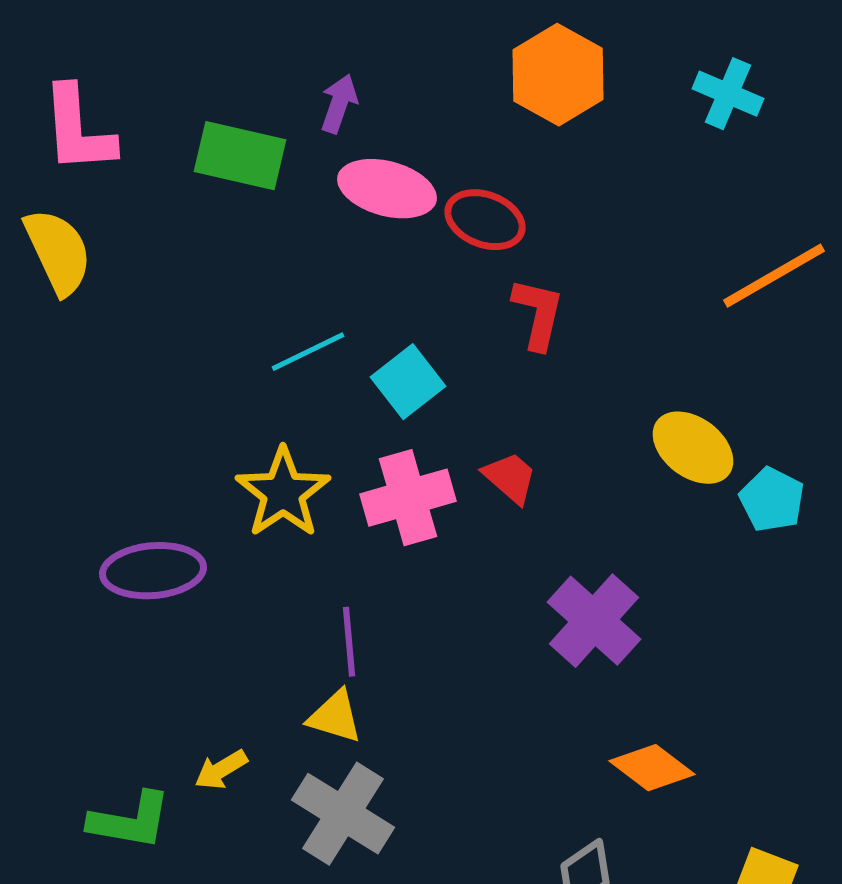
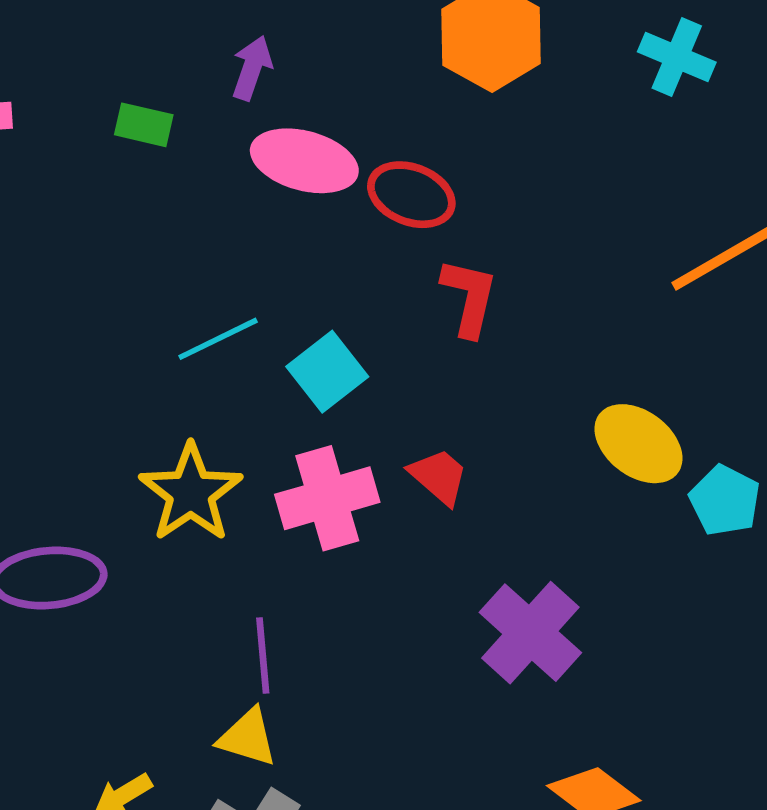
green rectangle: (240, 156) -> (144, 125), size x0.6

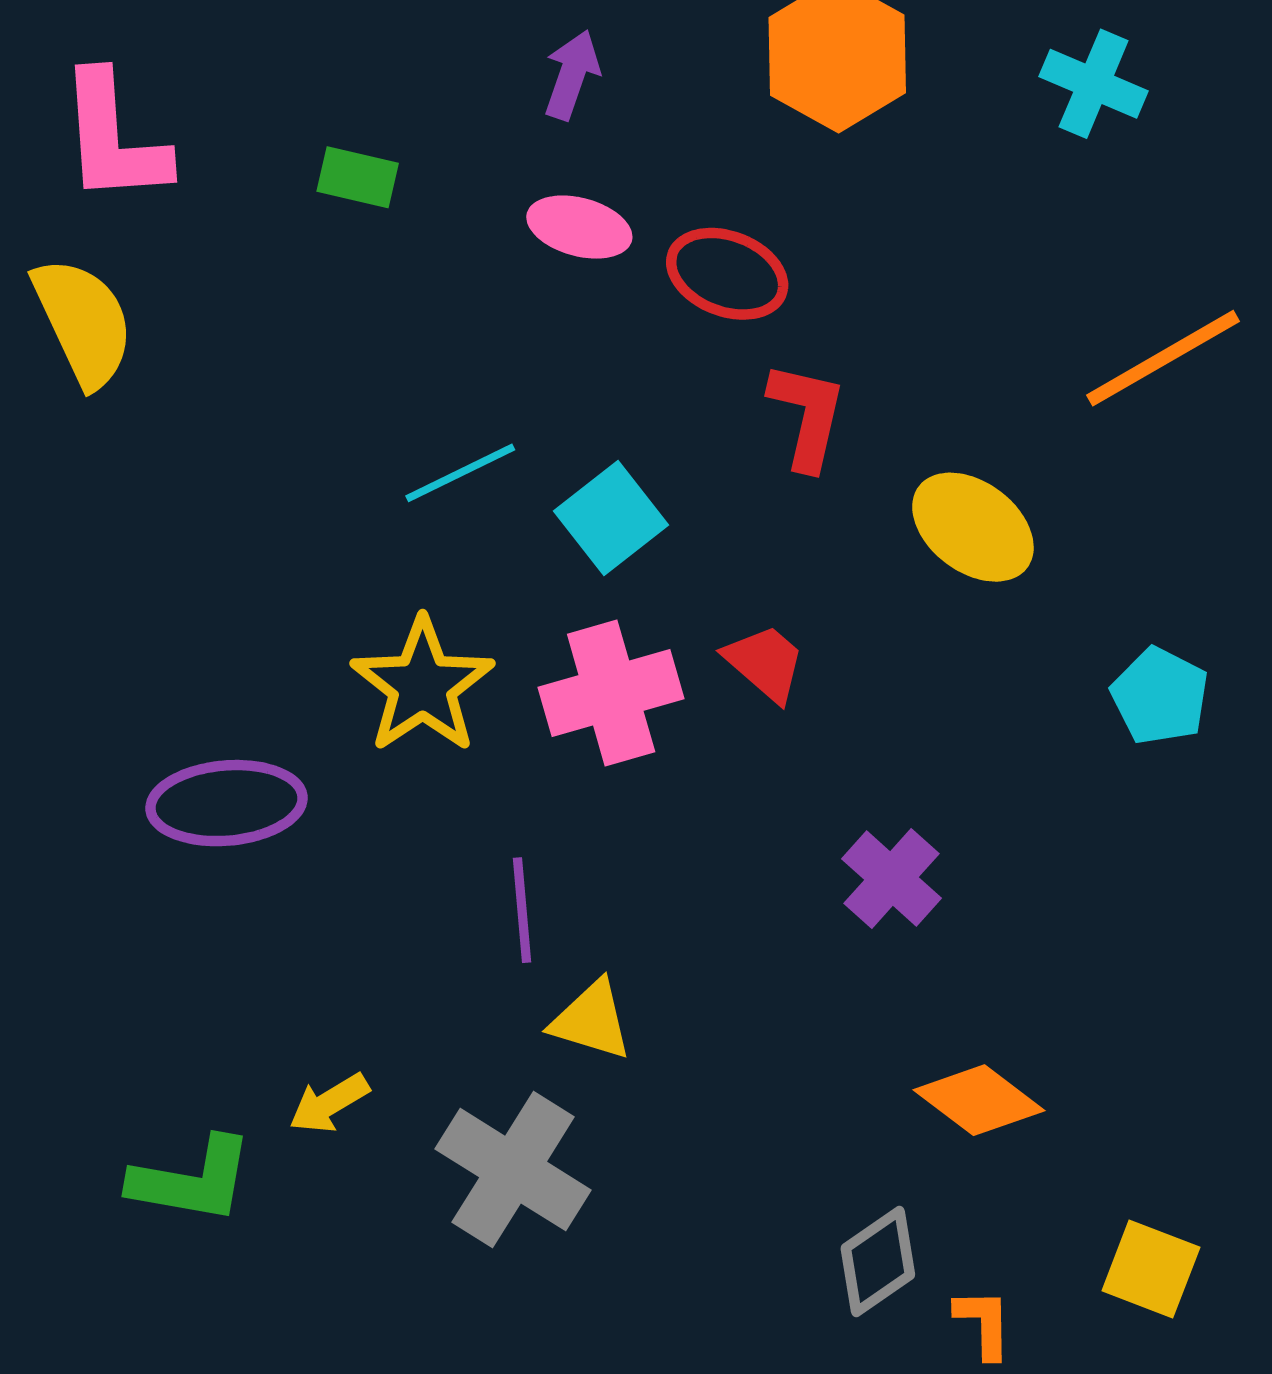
purple arrow: (252, 68) -> (572, 75), moved
pink ellipse: (304, 161) -> (579, 227), size x0.7
yellow ellipse: (638, 444) -> (973, 527), moved
purple cross: (530, 633) -> (892, 878), size x0.7
yellow triangle: (248, 737) -> (591, 1020), moved

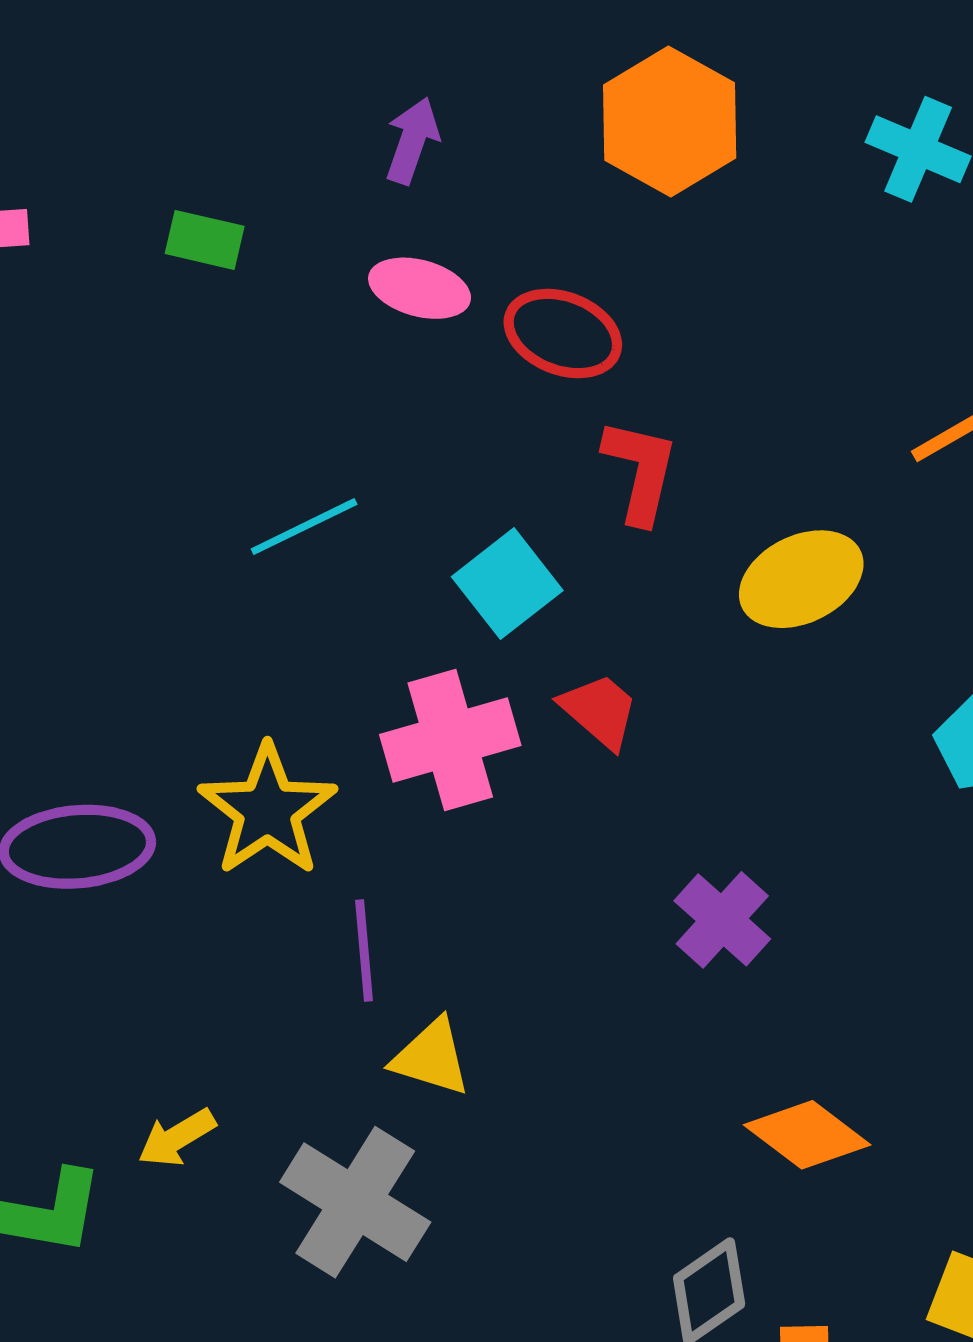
cyan square: (611, 518) -> (507, 584), moved
yellow ellipse: (973, 527) -> (801, 579), turned -63
yellow star: (423, 685) -> (267, 810), moved

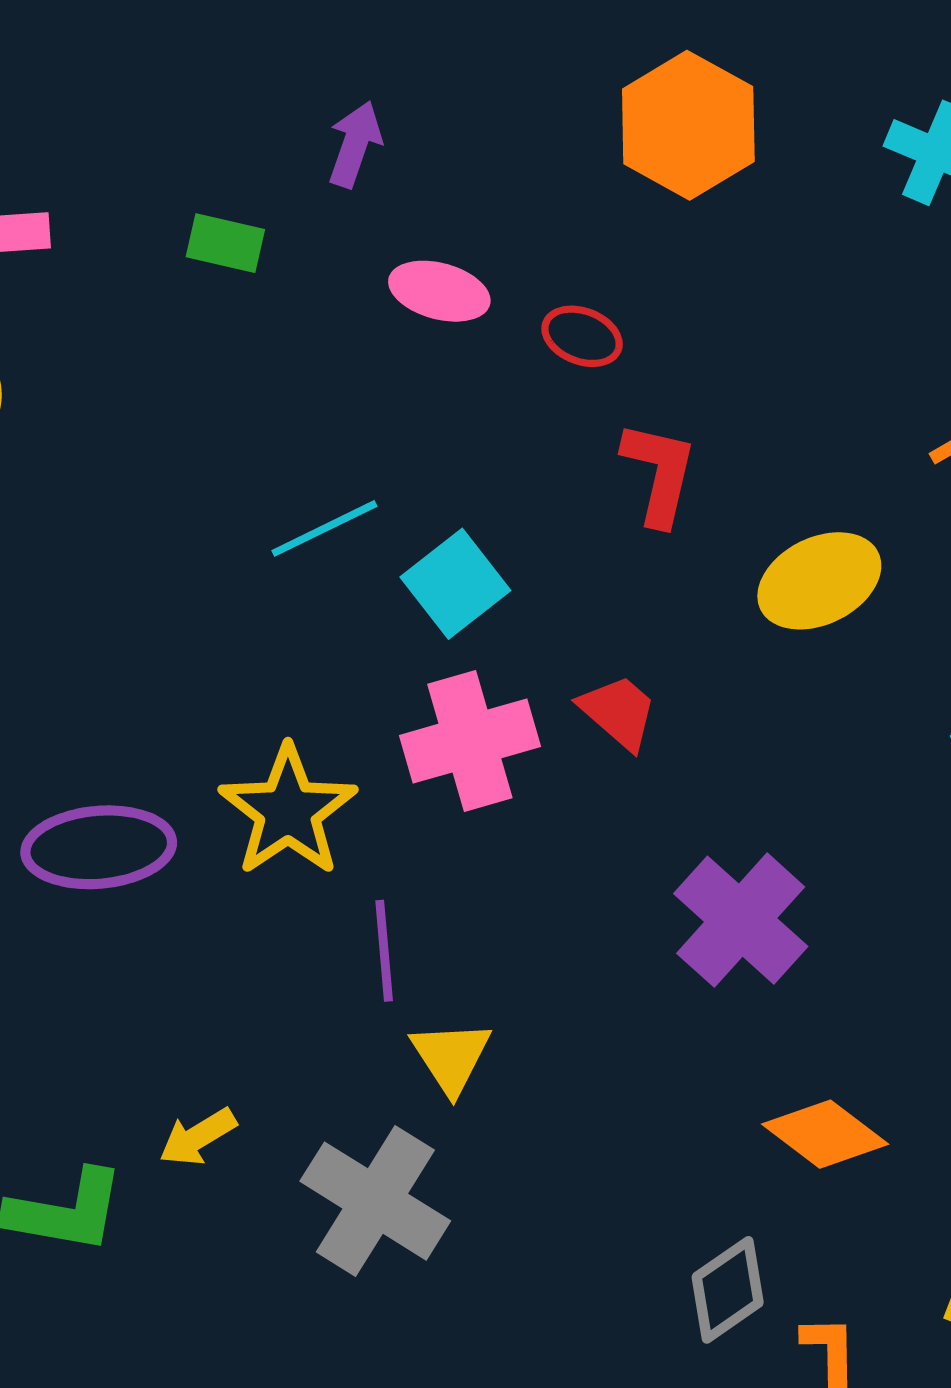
purple arrow: (412, 141) -> (355, 144), moved
red ellipse: (563, 334) -> (582, 336), size x0.7
cyan square: (507, 584) -> (455, 584), moved
purple cross: (722, 920) -> (741, 920), size x1.4
yellow triangle: (431, 1057) -> (451, 1057), turned 40

